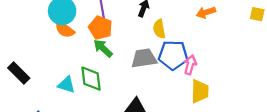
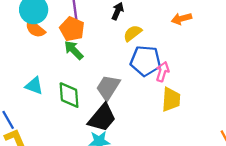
yellow semicircle: (159, 29) -> (133, 33), turned 60
gray trapezoid: (144, 58) -> (108, 87), moved, turned -52
green diamond: (91, 79) -> (69, 95), moved

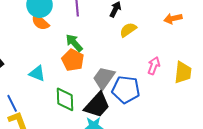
orange pentagon: (72, 29) -> (73, 60), moved
blue pentagon: (146, 61) -> (126, 90), moved
green diamond: (69, 95) -> (65, 99), moved
yellow trapezoid: (171, 99) -> (183, 72), moved

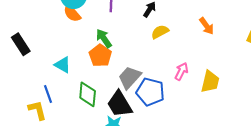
orange arrow: (173, 19) -> (207, 26), turned -120
blue line: (12, 103) -> (48, 94), moved
black trapezoid: (97, 105) -> (119, 104), turned 100

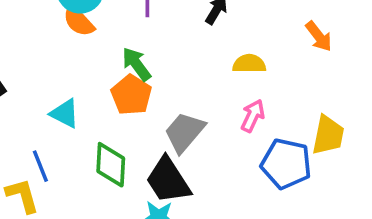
yellow semicircle: (160, 32) -> (249, 64), moved, turned 30
pink arrow: (181, 71) -> (253, 116), moved
blue pentagon: (150, 92) -> (286, 164), moved

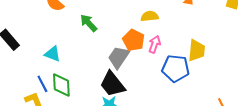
orange pentagon: (131, 95) -> (134, 40), moved
green diamond: (111, 165) -> (61, 85), moved

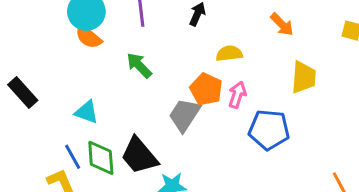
yellow trapezoid: (197, 50) -> (304, 77), moved
black trapezoid: (112, 84) -> (139, 156), moved

